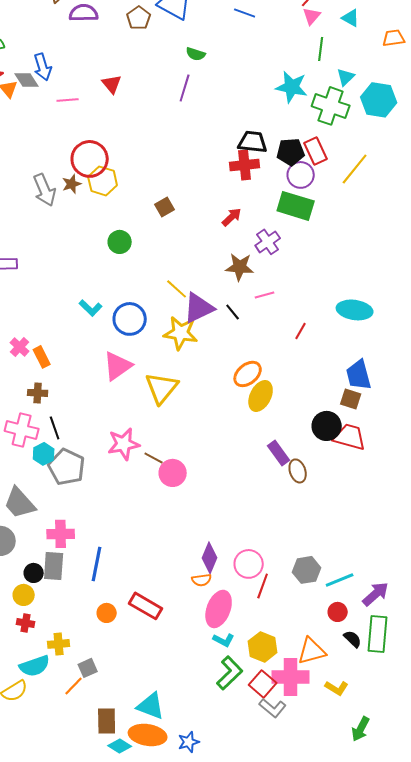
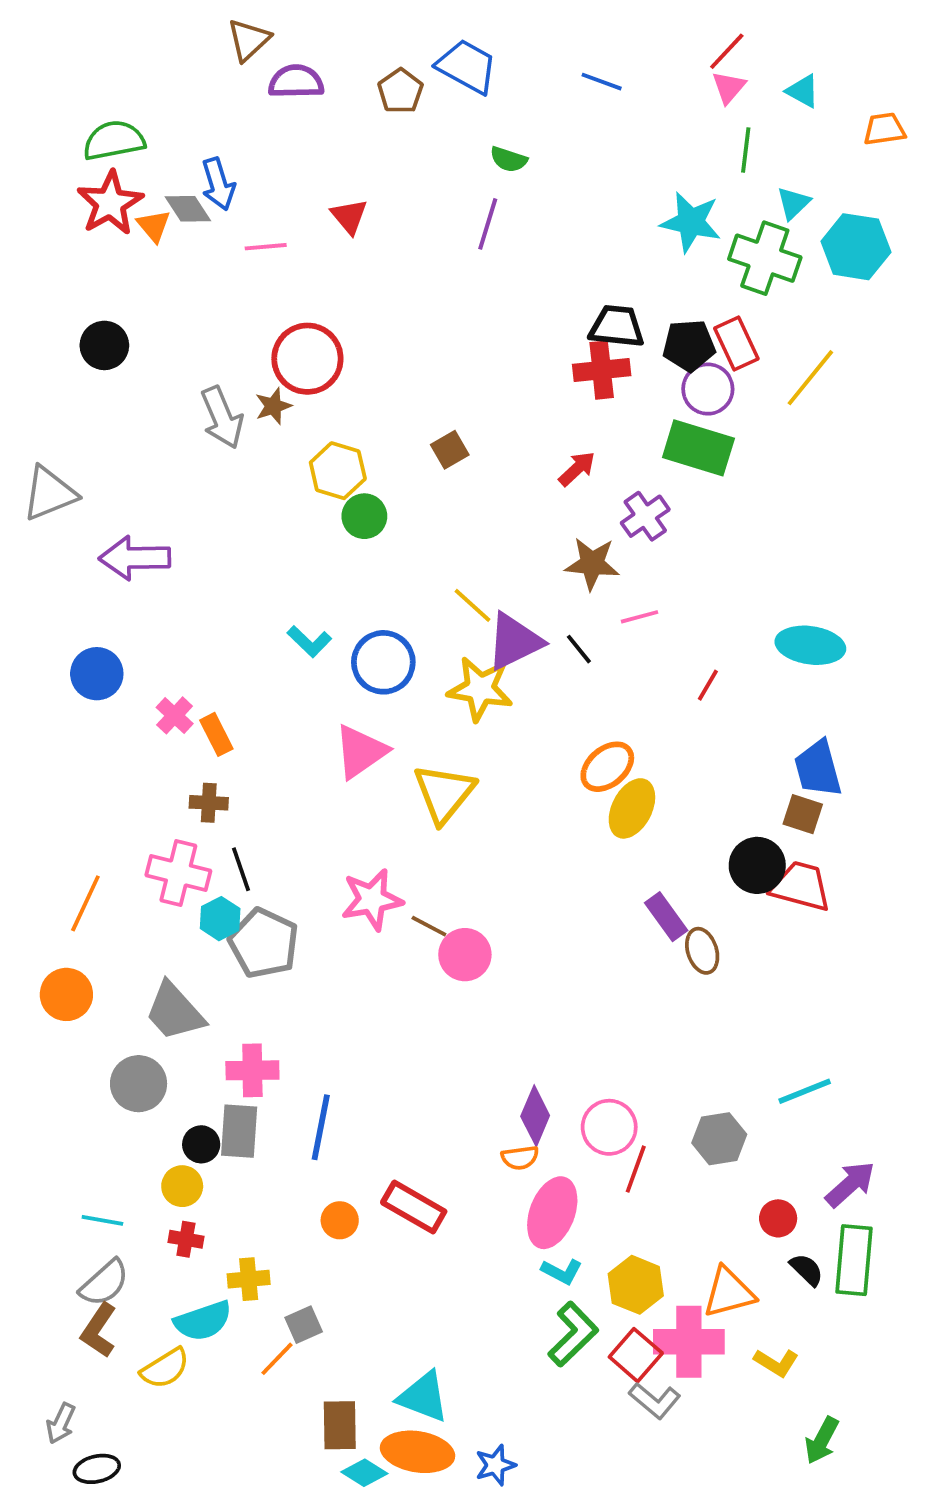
yellow hexagon: (103, 181) -> (338, 471), moved
cyan line: (340, 580) -> (805, 1091), moved

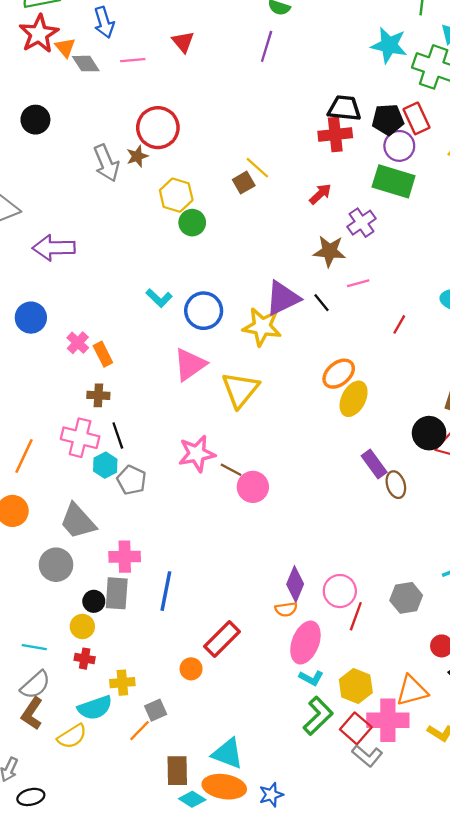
gray diamond: (188, 209) -> (86, 64), moved
yellow line: (473, 605) -> (257, 168), moved
gray pentagon: (264, 943) -> (132, 480), size x0.7
red rectangle: (414, 1207) -> (222, 639), turned -75
orange circle: (340, 1220) -> (191, 669), moved

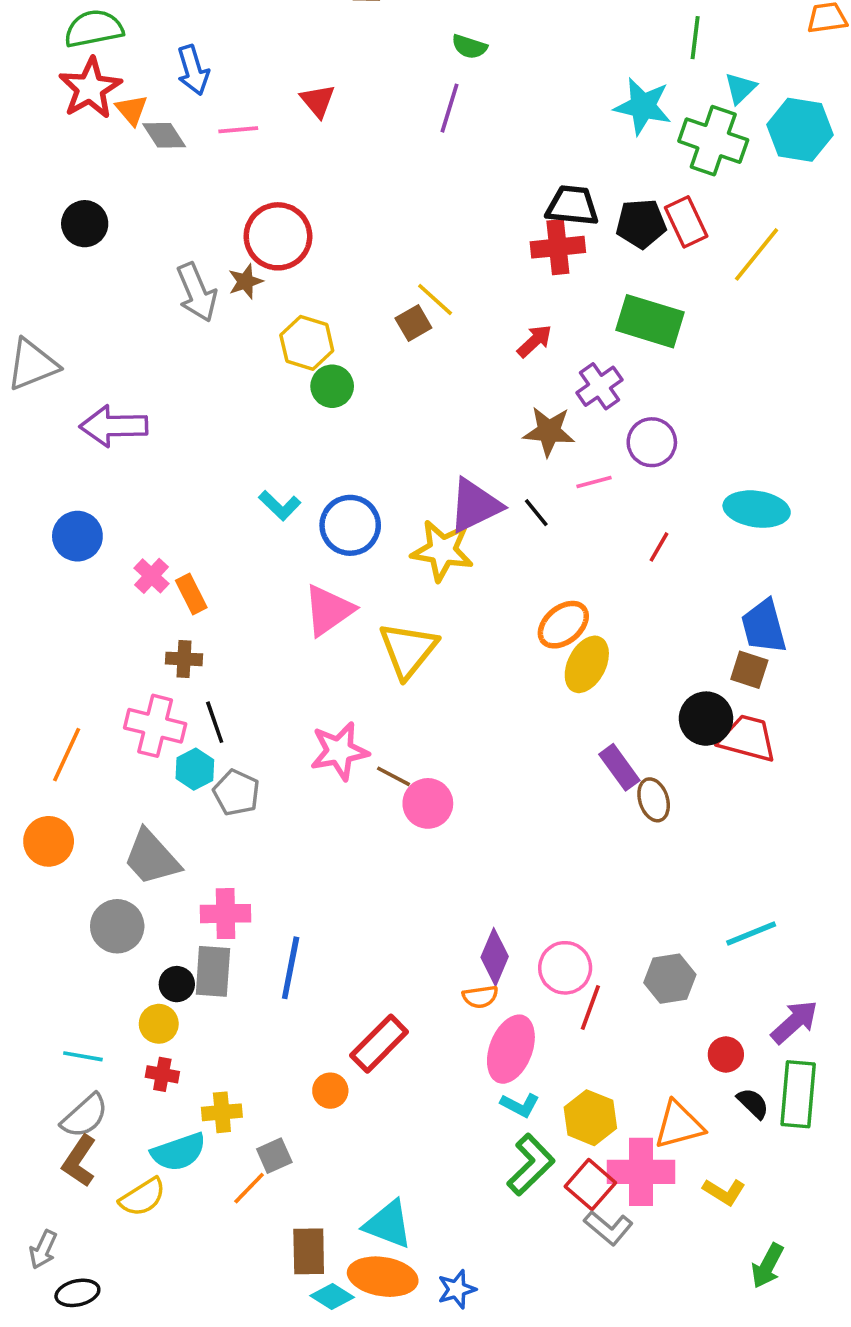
purple circle: (399, 146) -> (652, 442), moved

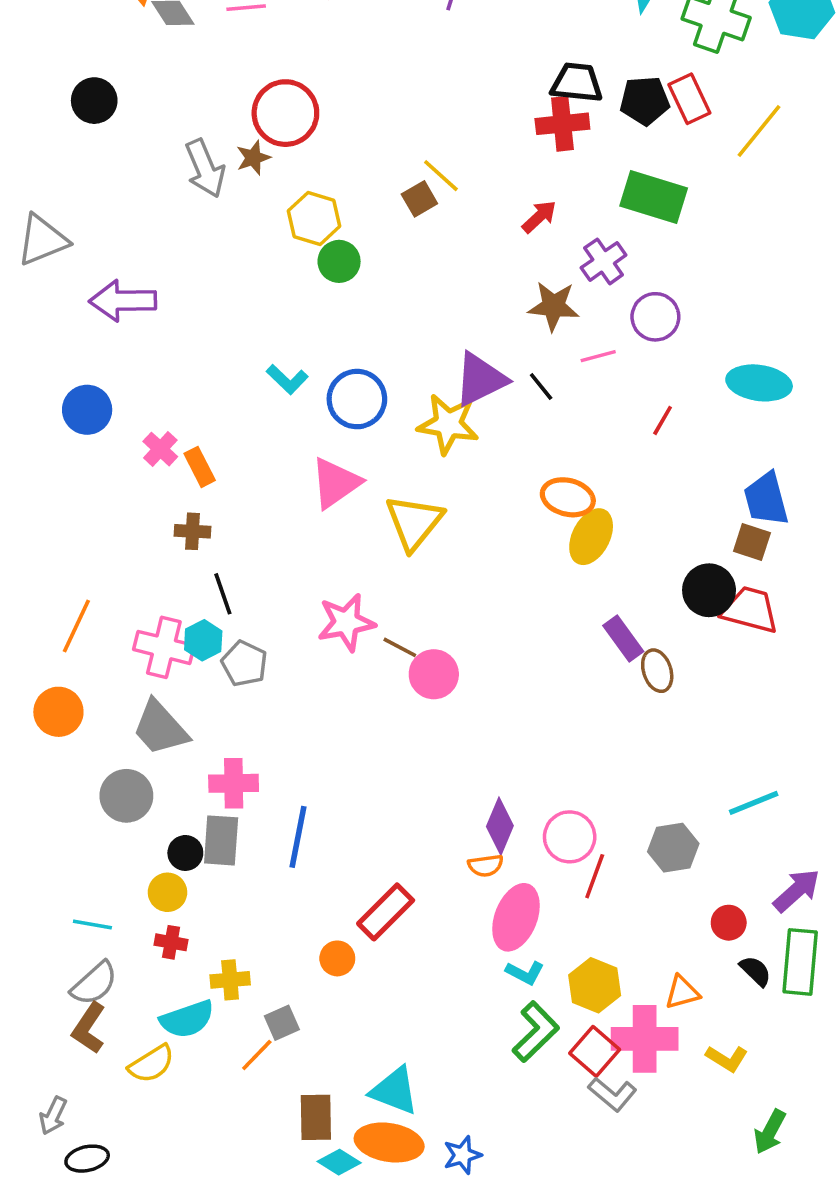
orange ellipse: (563, 625) -> (568, 497), turned 54
pink cross: (155, 726) -> (164, 647), moved
orange triangle: (679, 1125) -> (682, 992), size x0.7

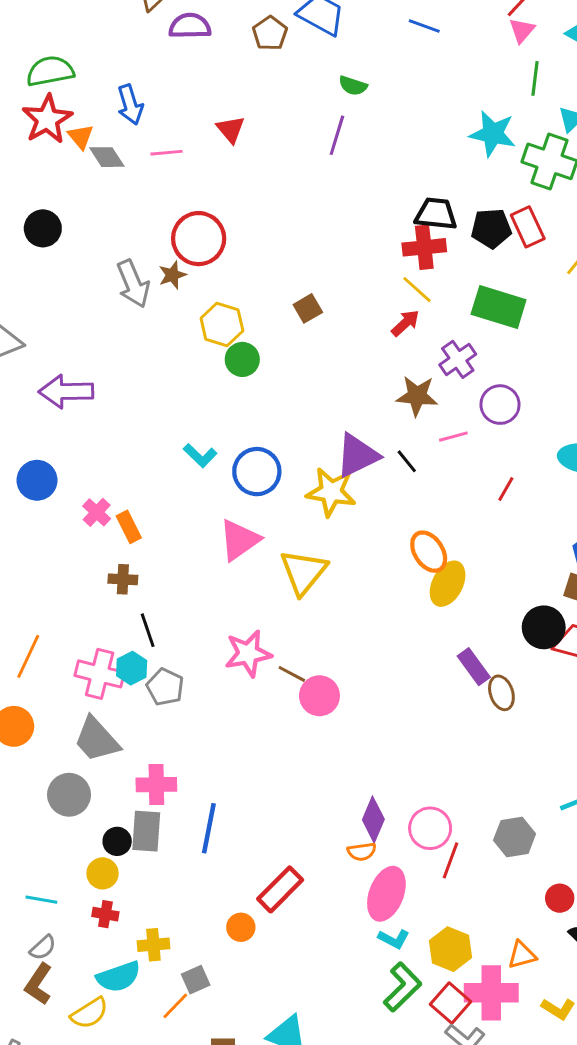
yellow line: (441, 176) -> (417, 290), moved
orange ellipse: (568, 497) -> (429, 552), turned 42
gray semicircle: (94, 983) -> (43, 948), size x0.7

